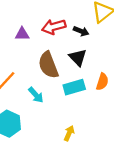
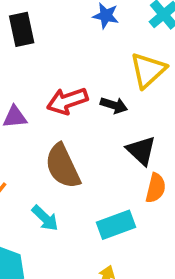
black triangle: (78, 58) -> (141, 150), moved
cyan rectangle: (74, 87) -> (116, 225), moved

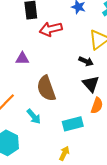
red arrow: (67, 101) -> (51, 29), moved
black arrow: (114, 105) -> (86, 61), moved

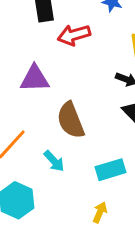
purple triangle: (22, 58) -> (35, 79), size x1.5

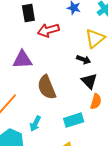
cyan arrow: (54, 161) -> (35, 124), moved, turned 70

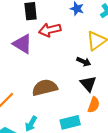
purple triangle: (22, 60) -> (22, 44), moved, turned 30
brown semicircle: (47, 87) -> (45, 88), turned 95

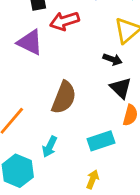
brown semicircle: (45, 88) -> (64, 98), turned 130

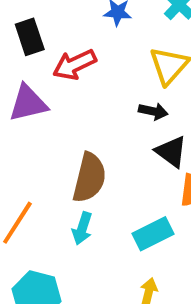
purple triangle: (30, 42) -> (28, 103), turned -32
cyan arrow: (50, 147) -> (82, 228), moved

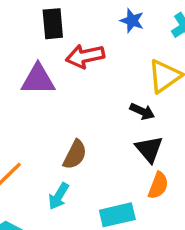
brown semicircle: (89, 178) -> (75, 155), size x0.7

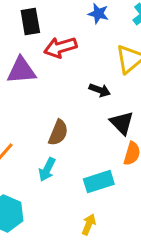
black arrow: (142, 111) -> (100, 90), moved

